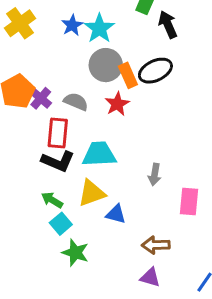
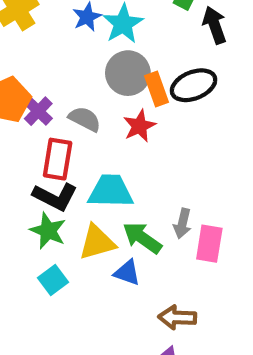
green arrow: (52, 200) -> (142, 238), moved, size x1.4
pink rectangle: (189, 202) -> (209, 244), moved
green star: (75, 253) -> (48, 231), moved

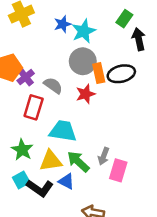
black L-shape: (55, 197) -> (40, 188), moved

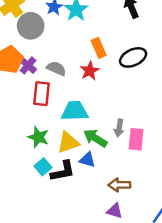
gray circle: (83, 61) -> (31, 26), moved
black ellipse: (121, 74) -> (133, 57), moved
black L-shape: (40, 188) -> (63, 171), turned -35

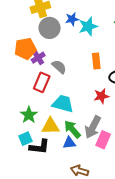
red star: (90, 71) -> (101, 96), moved
gray arrow: (119, 128) -> (93, 127), size x1.6
blue triangle: (87, 160) -> (69, 143), moved, turned -40

